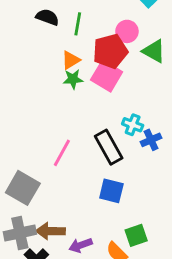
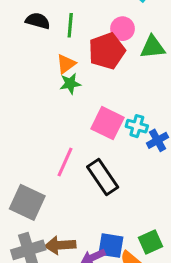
green triangle: (154, 51) -> (153, 47), turned -30
pink square: (107, 76) -> (108, 123), moved
black rectangle: (109, 147) -> (103, 177), moved
blue square: (111, 191) -> (111, 246), moved

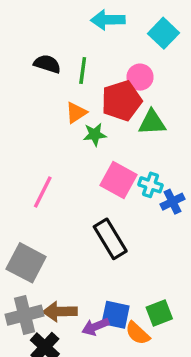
green triangle: (153, 47) -> (152, 123), moved
green star: (70, 84) -> (95, 135), moved
pink line: (65, 162) -> (43, 192), moved

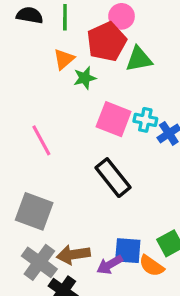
pink line: (43, 192) -> (41, 140), turned -48
gray cross: (25, 315) -> (39, 262), turned -32

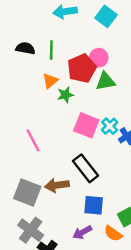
pink circle: (122, 16) -> (99, 58), moved
cyan cross: (145, 120) -> (110, 126), turned 35
blue square: (128, 251) -> (94, 205), moved
brown arrow: (73, 255) -> (57, 185), moved

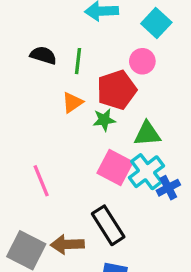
pink circle: (99, 58) -> (142, 61), moved
green triangle: (105, 81) -> (147, 134), moved
green star: (65, 95) -> (104, 120), moved
cyan cross: (110, 126) -> (146, 172), size x1.5

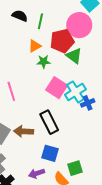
pink circle: (142, 61) -> (79, 25), size x1.6
green star: (104, 120) -> (44, 62), moved
green triangle: (147, 134) -> (74, 56), moved, turned 36

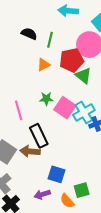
green star: (44, 62) -> (46, 99), moved
black rectangle: (49, 122) -> (39, 136), moved

